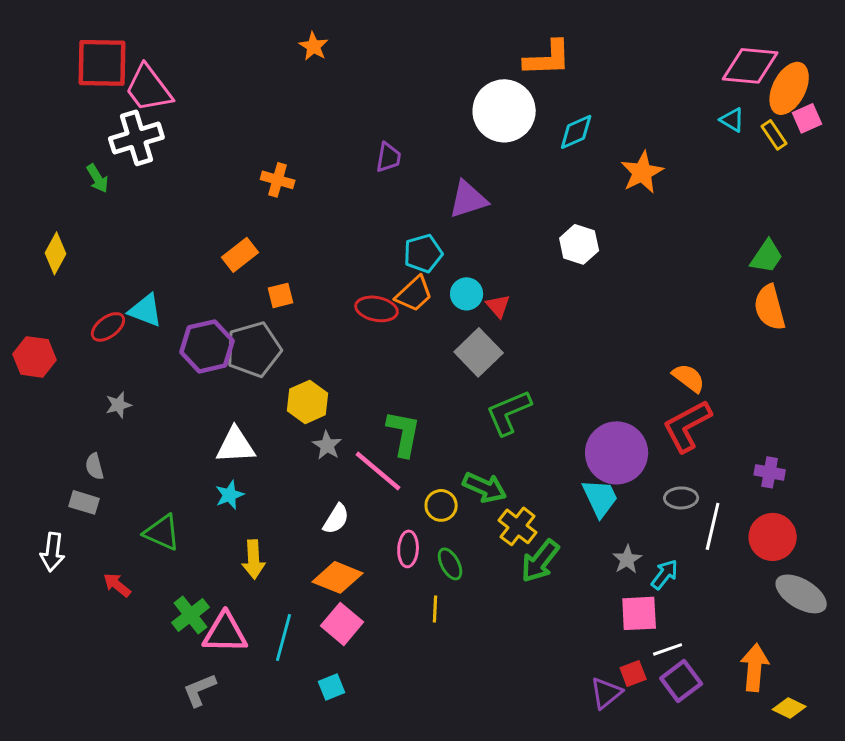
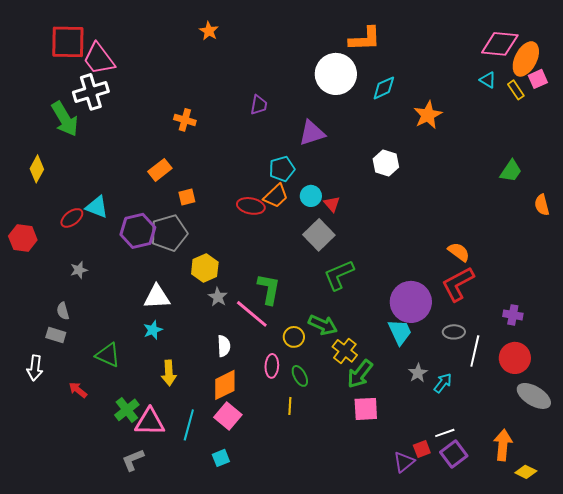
green arrow: (97, 178) -> (65, 119), size x1.8
orange semicircle: (770, 307) -> (542, 205), moved, size x0.7
white semicircle: (336, 519) -> (224, 346), turned -35
orange diamond: (338, 577) -> (225, 385), turned -48
pink square: (639, 613) -> (366, 409), moved

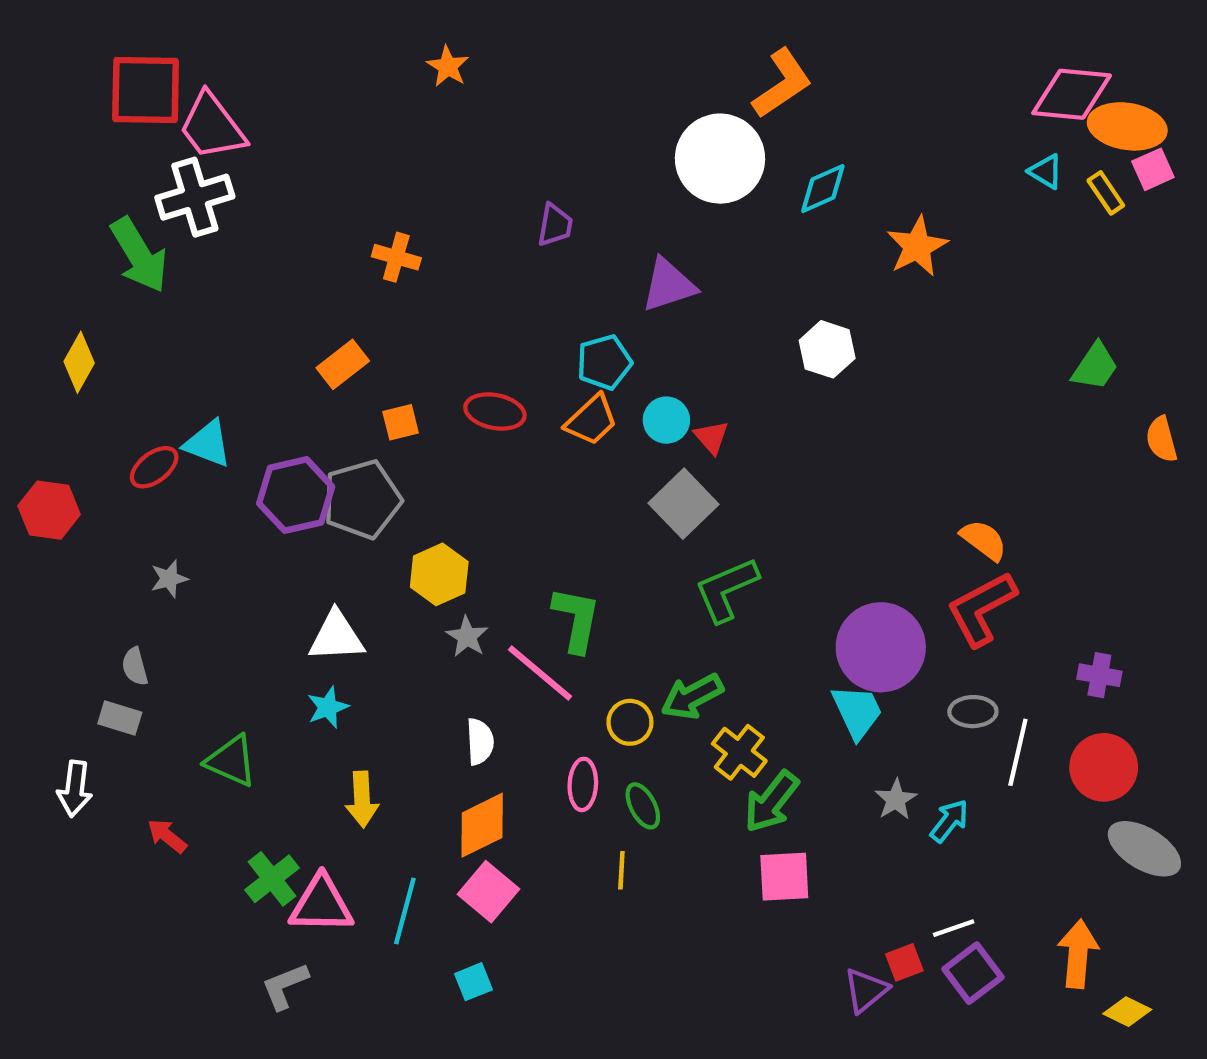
orange L-shape: (365, 39) -> (782, 84), turned -32
orange ellipse: (526, 59) -> (1127, 126), turned 72
red ellipse: (251, 206) -> (495, 412), moved
green arrow: (323, 325) -> (692, 697), turned 128

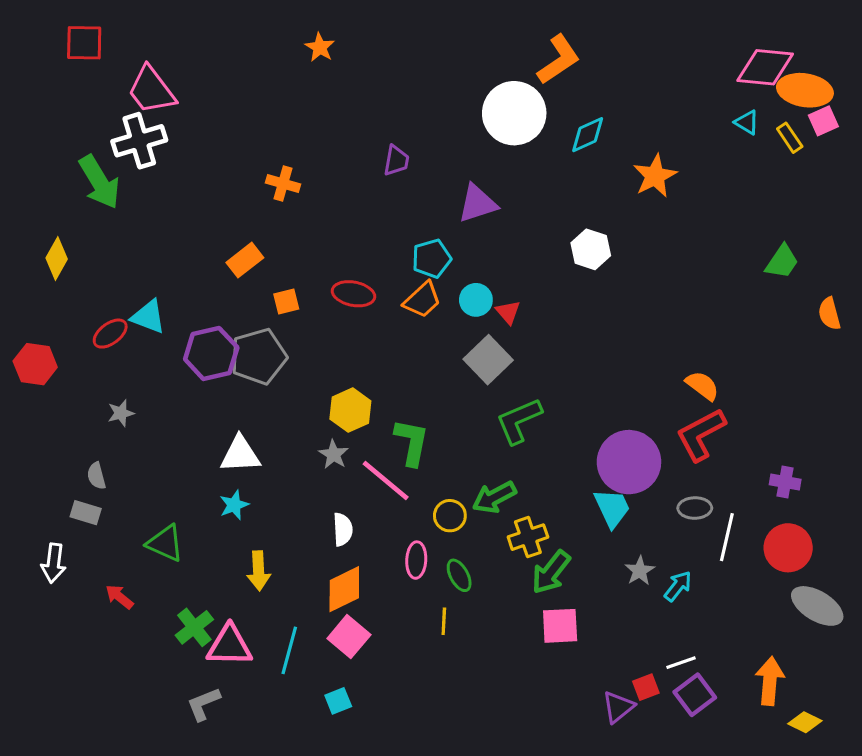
red square: (146, 90) -> (84, 43), moved, size x0.7
yellow hexagon: (439, 574) -> (350, 410), moved
yellow cross: (739, 752) -> (528, 537), turned 33

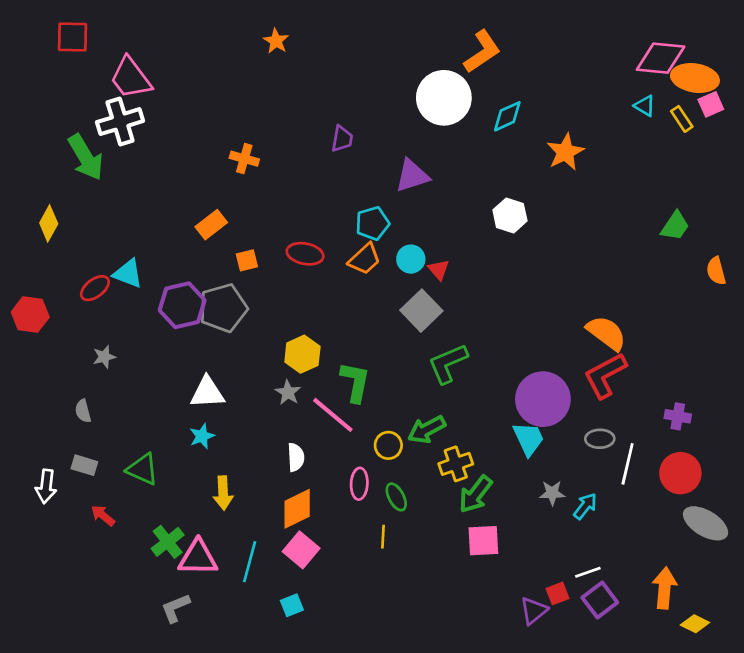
orange semicircle: (702, 386) -> (606, 333), size x1.4
gray rectangle: (86, 513) -> (84, 465), moved
gray star: (640, 571) -> (552, 493), turned 30

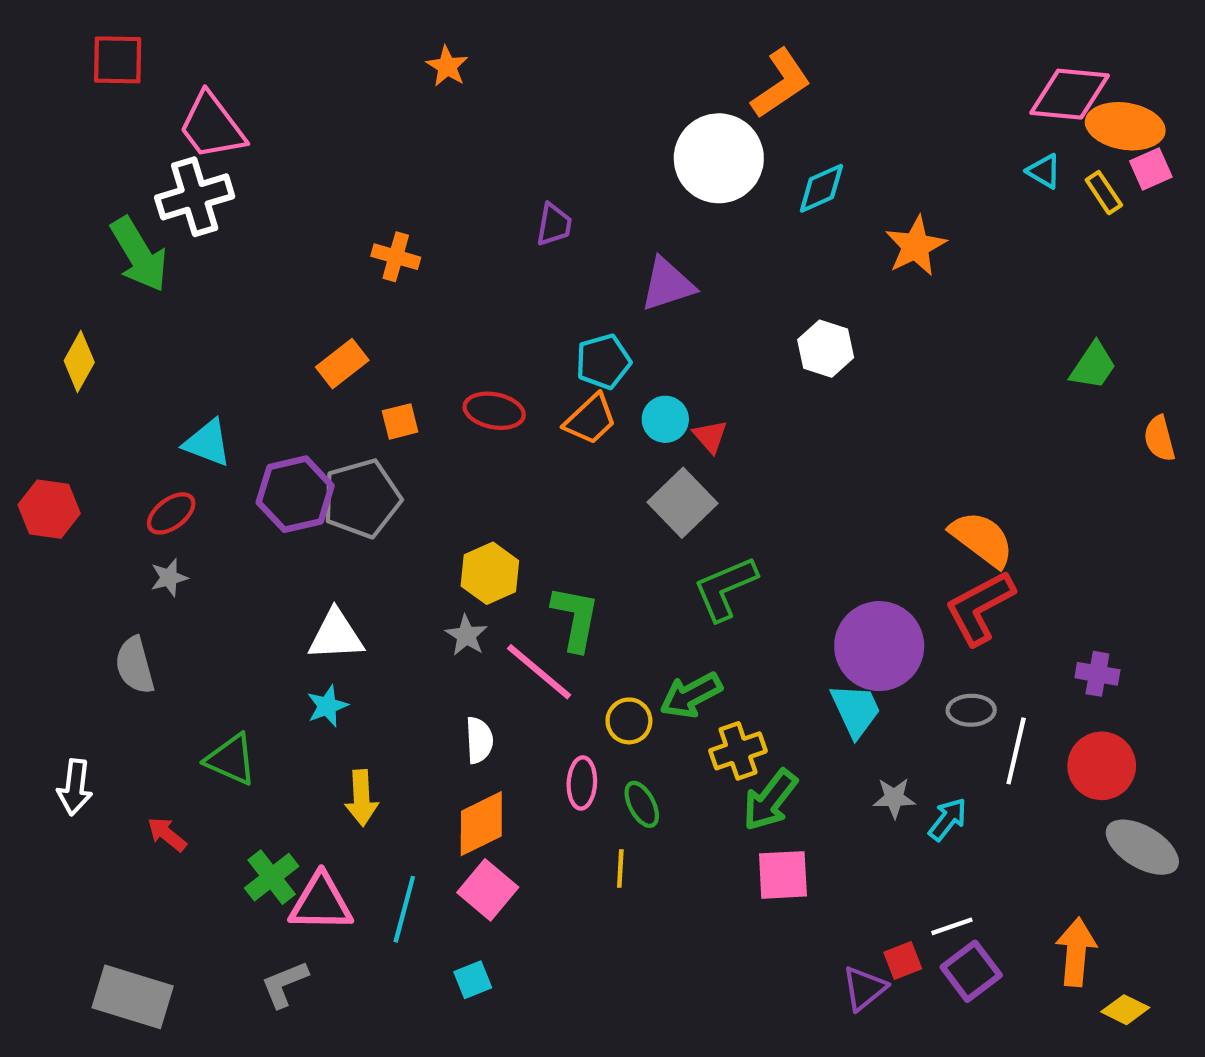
red ellipse: (95, 288) -> (171, 513), moved
gray semicircle: (83, 411) -> (135, 665), size x1.5
gray rectangle: (84, 465) -> (133, 997), moved, size x1.8

